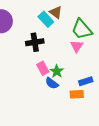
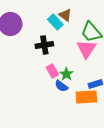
pink triangle: (77, 46) -> (86, 49), size x1.5
orange rectangle: (77, 94) -> (86, 97), size x1.5

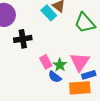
black cross: (44, 45) -> (23, 39), moved
pink triangle: (86, 49) -> (80, 62), moved

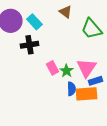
cyan rectangle: (49, 13) -> (34, 22), moved
blue semicircle: (55, 77) -> (71, 89), moved, turned -128

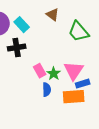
blue semicircle: (71, 89) -> (47, 90), moved

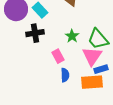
green trapezoid: (79, 32) -> (98, 39), moved
green star: (54, 74) -> (72, 36), moved

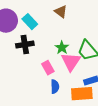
pink triangle: (92, 56) -> (71, 62), moved

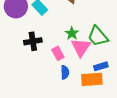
black cross: (25, 45) -> (33, 41), moved

